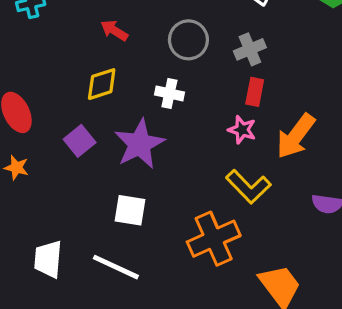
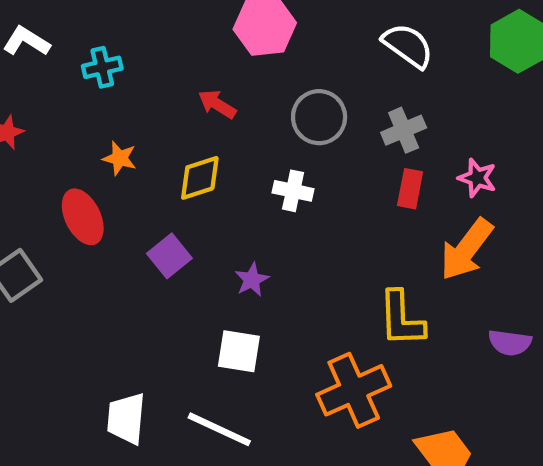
pink star: (242, 130) -> (477, 178), moved
purple star: (140, 144) -> (252, 280), moved, size x0.5
orange star: (16, 168) -> (120, 158), moved
yellow L-shape: (248, 187) -> (401, 319), turned 42

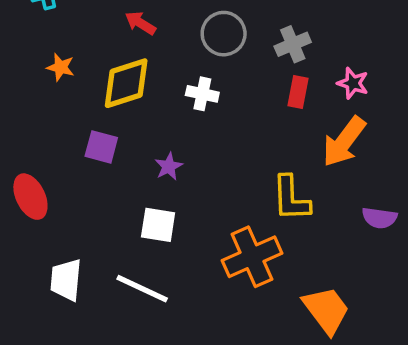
yellow diamond: (200, 178) -> (126, 83), size x1.4
red ellipse: (83, 217) -> (30, 197), moved
purple square: (169, 256) -> (101, 147), turned -36

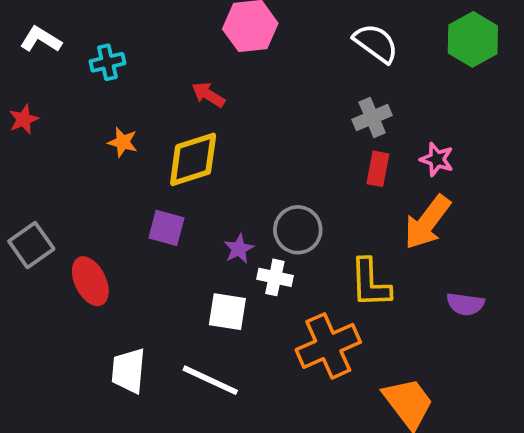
gray circle: (224, 34) -> (298, 230), moved
white cross: (202, 94) -> (275, 277), moved

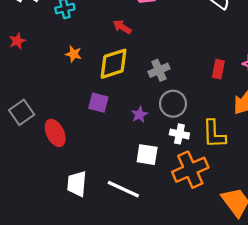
gray cross: (372, 117) -> (159, 70), moved
white cross: (275, 277) -> (179, 134), moved
white square: (227, 312) -> (147, 155), moved

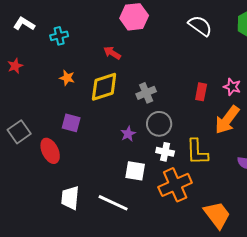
purple square: (98, 103) -> (71, 123), moved

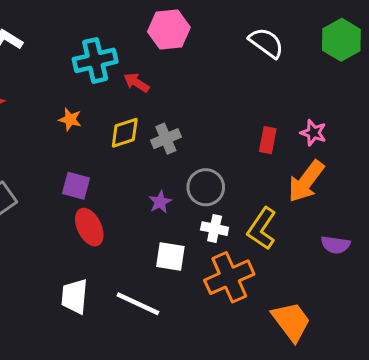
cyan cross: (59, 36) -> (95, 60), moved, size x1.6
yellow diamond: (104, 87) -> (125, 133), size x0.7
gray cross: (146, 93) -> (166, 139), moved
red ellipse: (50, 151) -> (89, 227), moved
yellow L-shape: (197, 152) -> (262, 229), turned 36

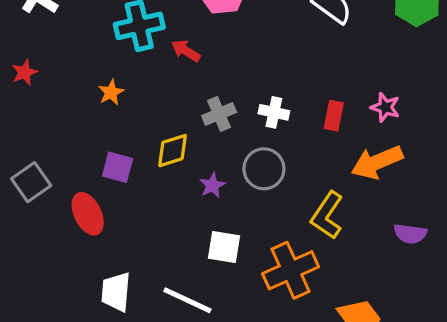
orange star: (70, 119) -> (111, 92), turned 30
yellow diamond: (125, 133) -> (172, 151), moved
orange arrow: (306, 181) -> (377, 162), turned 30
red ellipse: (89, 227) -> (88, 214), moved
white cross: (215, 229) -> (274, 112), moved

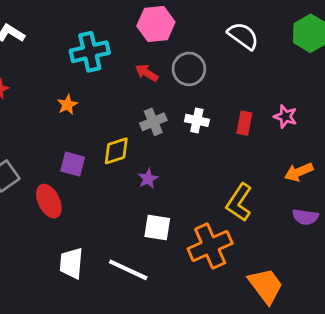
red arrow: (186, 51) -> (147, 73), moved
orange arrow: (377, 162) -> (299, 172), moved, size x0.7
gray circle: (264, 169) -> (189, 69), moved

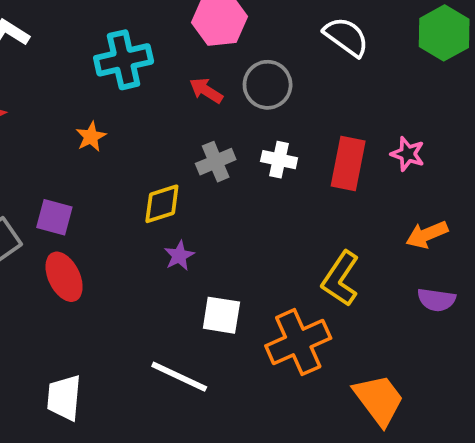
red rectangle: (244, 123) -> (348, 163), size x1.5
purple square: (73, 164) -> (54, 217), moved
purple star: (148, 179) -> (179, 256), moved
white trapezoid: (71, 263) -> (64, 398), moved

